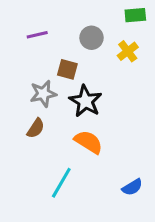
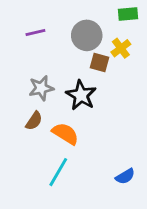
gray circle: (92, 38) -> (87, 35), size x1.4
brown square: (67, 69) -> (100, 62), moved
orange semicircle: (88, 142) -> (65, 134), moved

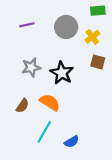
brown square: (100, 62) -> (98, 62), moved
brown semicircle: (34, 121) -> (22, 106), moved
blue semicircle: (125, 176) -> (72, 142), moved

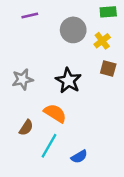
purple line: (27, 25) -> (30, 15), moved
gray star: (31, 67) -> (23, 79), moved
brown semicircle: (22, 106) -> (26, 128), moved

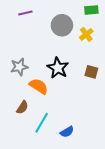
brown square: (108, 69) -> (91, 72), moved
orange semicircle: (55, 113) -> (39, 86), moved

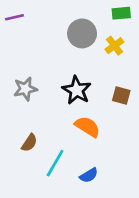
purple line: (25, 13) -> (15, 17), moved
orange semicircle: (39, 86) -> (87, 127), moved

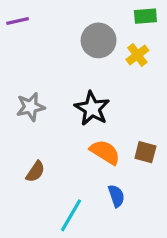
brown square: (121, 96) -> (145, 152), moved
cyan line: (55, 163) -> (71, 215), moved
blue semicircle: (89, 175) -> (116, 196), moved, turned -78

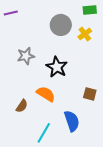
gray star: (31, 107) -> (26, 56), moved
orange semicircle: (105, 152) -> (46, 94), moved
blue semicircle: (116, 196) -> (72, 121), size x1.5

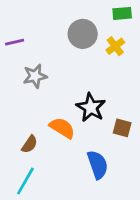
purple line: (11, 13) -> (15, 42), moved
black star: (57, 67) -> (91, 107), moved
cyan line: (44, 133) -> (25, 181), moved

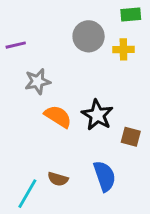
yellow cross: (115, 46) -> (123, 49), turned 36
orange semicircle: (62, 128) -> (58, 116), moved
brown semicircle: (30, 144) -> (58, 179), moved, turned 72

